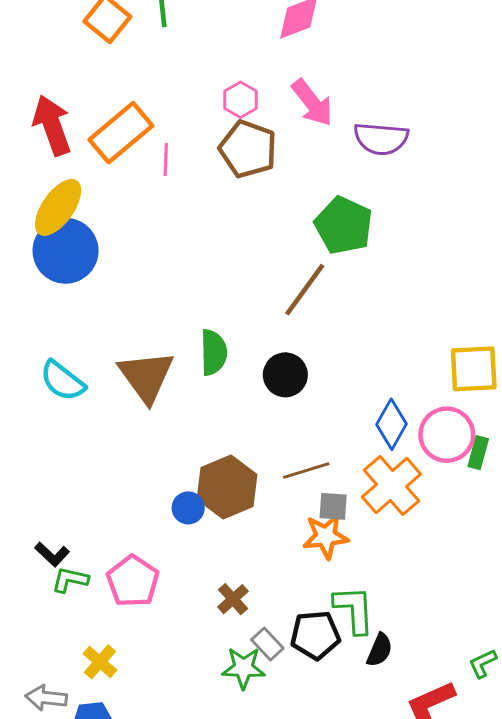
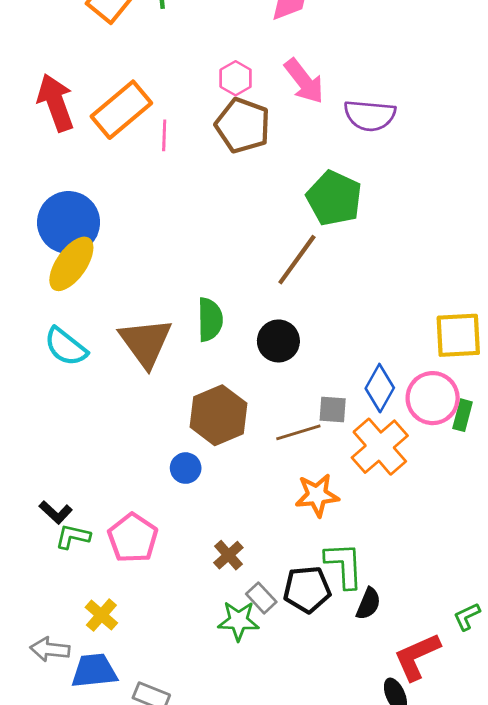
yellow ellipse: (58, 207) -> (71, 264), moved
brown hexagon: (227, 487) -> (218, 415), moved
gray square: (333, 506) -> (333, 410), moved

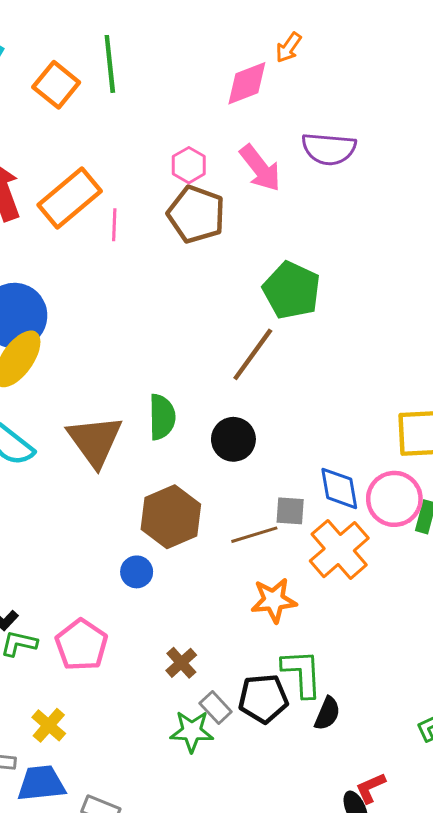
purple semicircle: (370, 115) -> (329, 149), moved
blue diamond: (380, 388) -> (339, 488), turned -39
red L-shape: (417, 657) -> (371, 788), moved, size x0.6

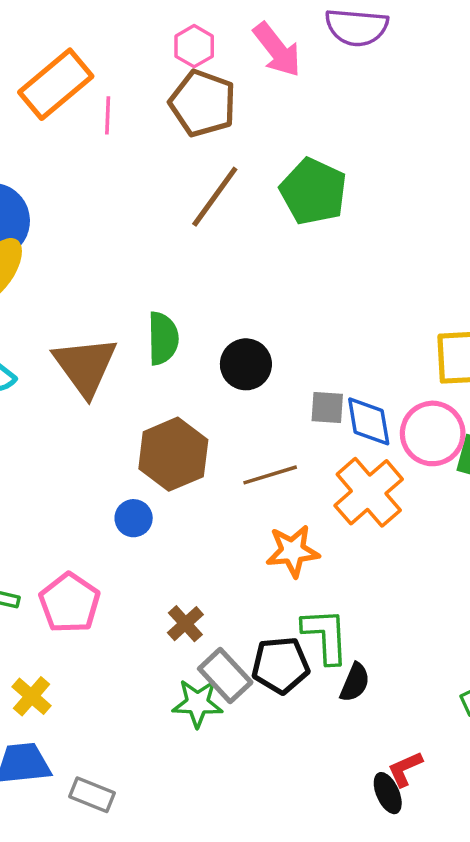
brown line: (253, 354) -> (215, 197), moved
gray square: (290, 511) -> (327, 408), moved
gray rectangle: (216, 707) -> (225, 676), size x1.4

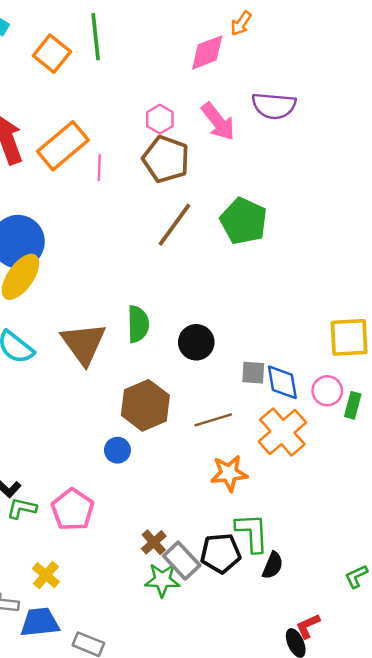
pink circle: (433, 433) -> (327, 391), size x0.7
brown cross: (185, 624) -> (154, 542), moved

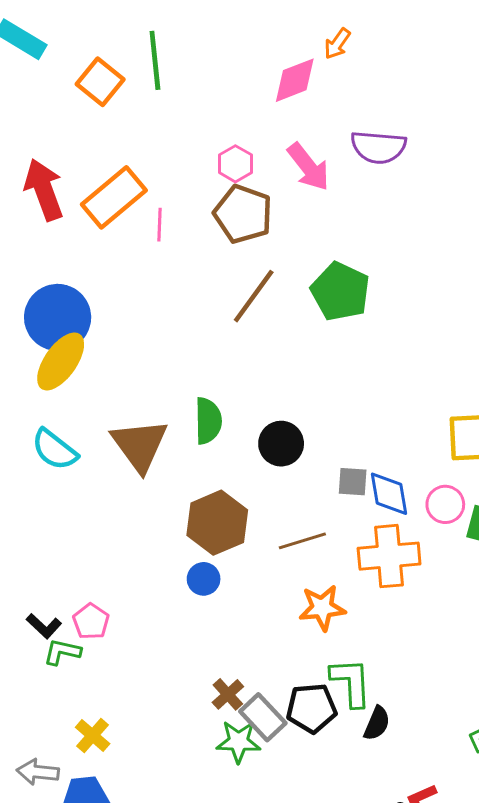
orange cross: (282, 432) -> (389, 556), turned 36
blue circle: (117, 450) -> (204, 579), moved
pink pentagon: (73, 510) -> (91, 621), moved, size x0.7

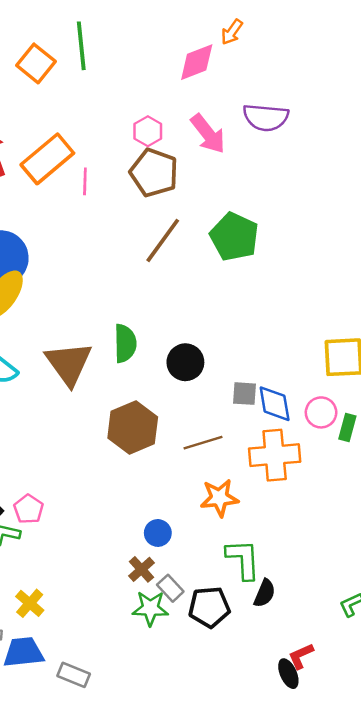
blue circle: (204, 579) -> (158, 533), moved
black pentagon: (311, 708) -> (209, 607), moved
gray rectangle: (263, 717) -> (170, 588), size x0.7

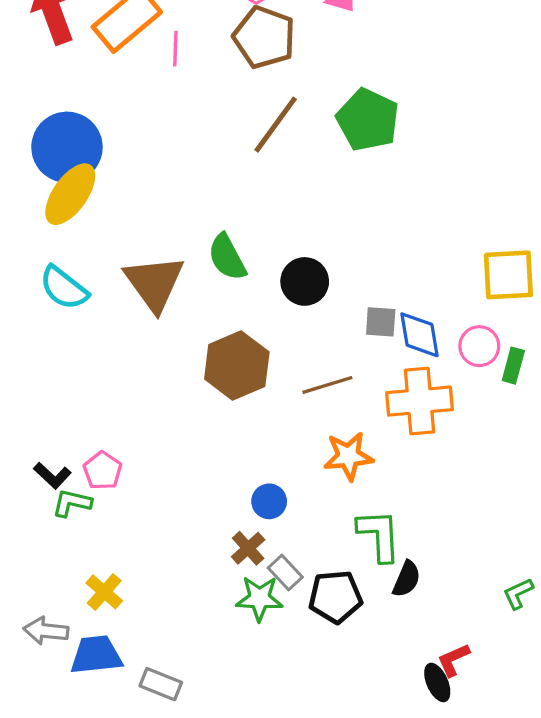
green semicircle: (125, 343) -> (227, 257), turned 153

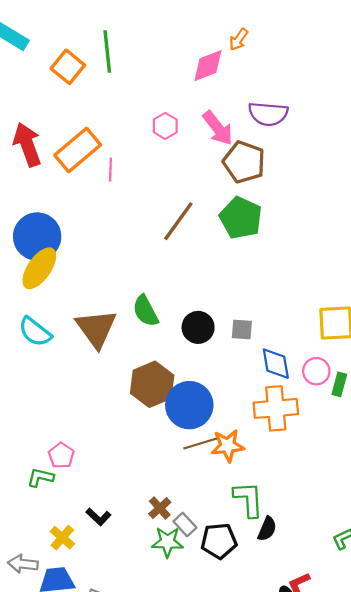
brown pentagon: (264, 37) -> (244, 162), moved
gray square: (381, 322) -> (242, 330), moved
brown line: (327, 385) -> (200, 443), moved
black L-shape: (52, 475) -> (98, 517), moved
blue circle: (269, 501) -> (189, 405), moved, size x2.0

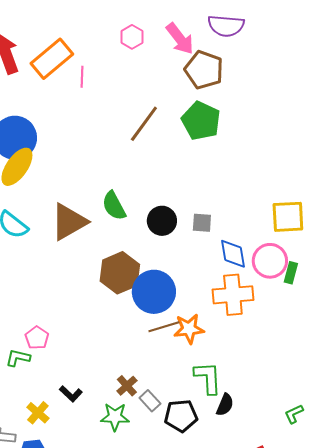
brown triangle: (96, 328) -> (69, 222), turned 36
pink circle: (316, 371) -> (270, 261), size x1.4
green star: (167, 542) -> (115, 417), moved

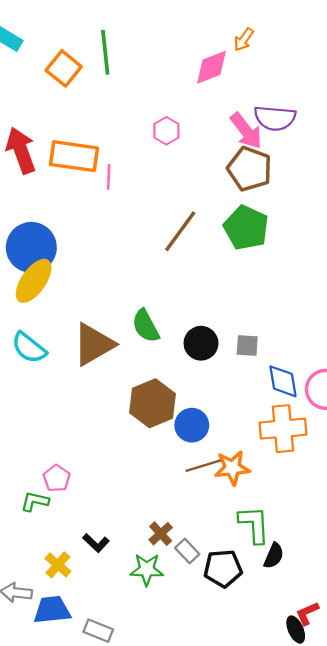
pink arrow: (180, 39) -> (246, 131), moved
orange rectangle: (52, 59) -> (74, 156), turned 48
blue circle: (154, 292) -> (192, 425), size x0.7

